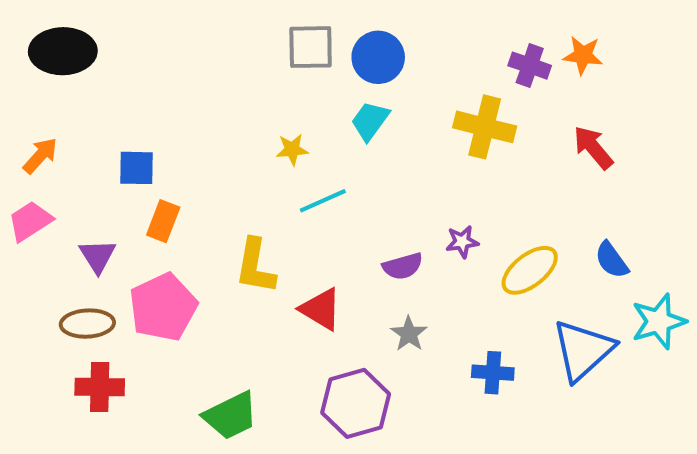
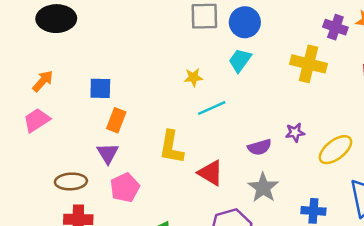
purple triangle: (98, 256) -> (108, 153), moved
pink pentagon: (163, 307) -> (125, 188), moved, size x0.7
gray star: (409, 334) -> (263, 188), size x1.4

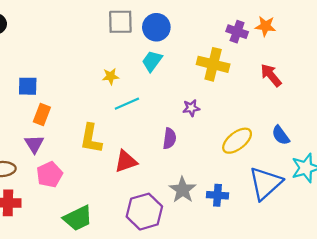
purple star: (295, 132) -> (191, 108), moved
purple semicircle: (260, 147) -> (169, 138), turned -66
red triangle: (211, 173) -> (126, 161), turned -50
gray star: (263, 188) -> (183, 190), moved

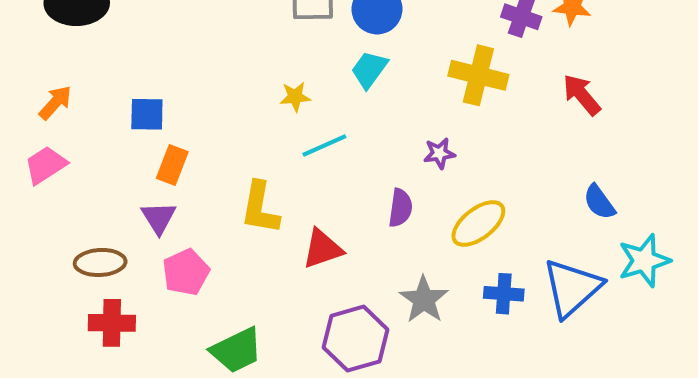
yellow ellipse: (237, 141) -> (478, 223), moved
blue cross: (217, 195) -> (504, 294), moved

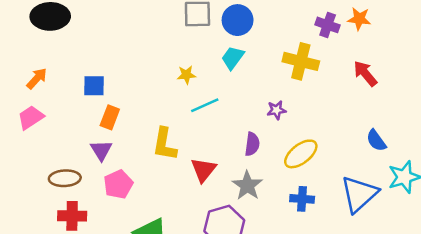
red triangle: (322, 249) -> (203, 170), turned -32
blue cross: (504, 294) -> (302, 199), moved
gray star: (424, 300) -> (247, 186), moved

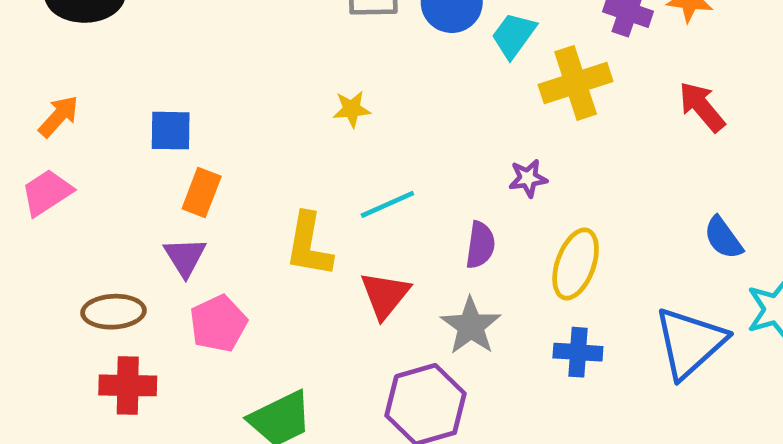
cyan trapezoid: (233, 58) -> (514, 35), moved
yellow cross: (301, 61) -> (576, 83), turned -32
cyan line: (205, 105) -> (387, 204), moved
yellow ellipse: (301, 154) -> (576, 264), turned -32

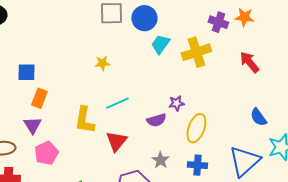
cyan trapezoid: (514, 35) -> (160, 44), moved
purple star: (528, 178) -> (176, 103), moved
purple semicircle: (480, 245) -> (156, 120), turned 66
gray star: (471, 326) -> (160, 160), moved, size x0.7

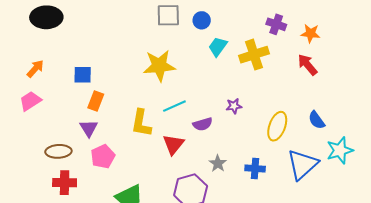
orange star: (244, 17) -> (310, 33), moved
blue circle: (144, 18) -> (202, 20), size x0.7
yellow star: (102, 63) -> (159, 66), size x2.0
purple semicircle: (156, 120) -> (203, 124), moved
yellow ellipse: (196, 128) -> (277, 126), moved

